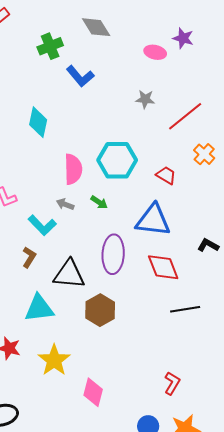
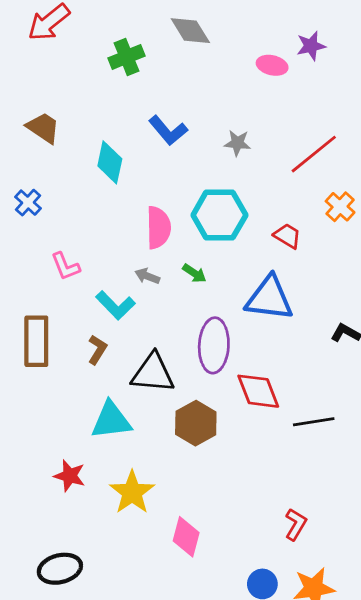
purple star: (183, 38) -> (311, 46), turned -30
blue L-shape: (80, 76) -> (168, 130), moved
gray star: (145, 99) -> (237, 143), moved
red diamond: (163, 267) -> (258, 391), moved

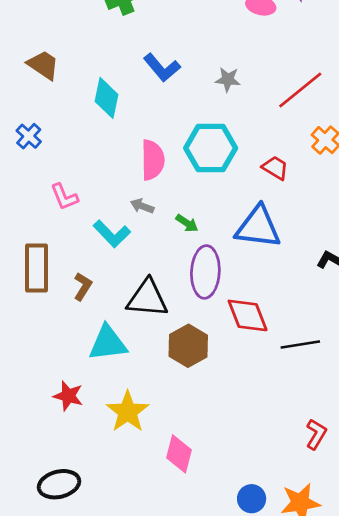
green arrow: (194, 273) -> (187, 223), moved
brown L-shape: (97, 350) -> (83, 286), moved
red L-shape: (296, 524) -> (316, 434), moved

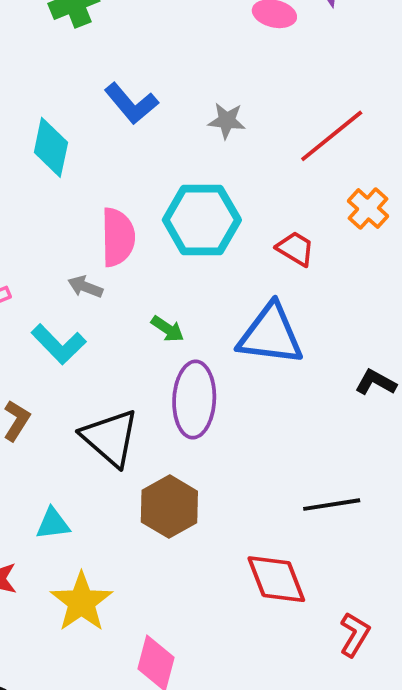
gray arrow: (142, 206) -> (85, 287), moved
black triangle: (147, 298) -> (110, 438), turned 36
red diamond: (248, 315) -> (276, 579), moved
cyan triangle: (108, 343) -> (53, 524), moved, size x0.6

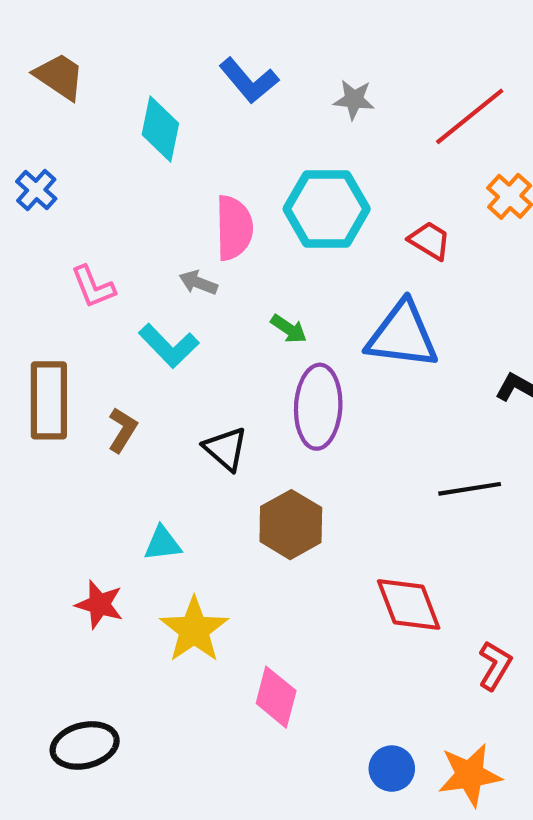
black triangle: (110, 438) -> (226, 449), size x0.7
black line: (332, 505) -> (470, 489), moved

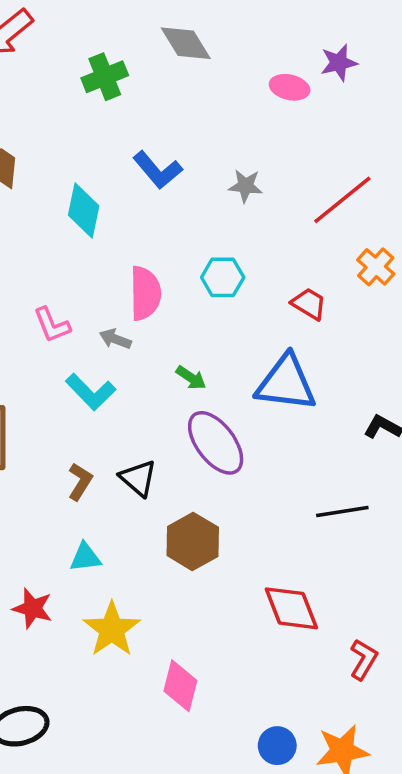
cyan hexagon: (327, 209) -> (223, 277), size x0.6
pink L-shape: (93, 287) -> (52, 325), moved
purple ellipse: (318, 407) -> (216, 443), turned -40
brown L-shape: (123, 430) -> (80, 482), moved

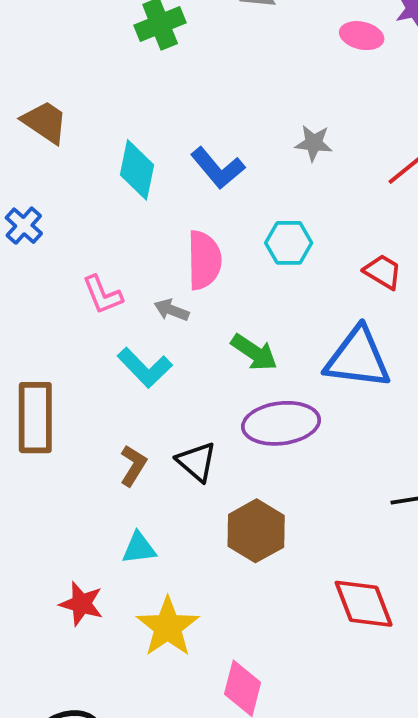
blue L-shape: (158, 170) -> (218, 168), moved
green arrow: (191, 378) -> (254, 352), size x1.4
purple ellipse: (216, 443) -> (281, 423), turned -60

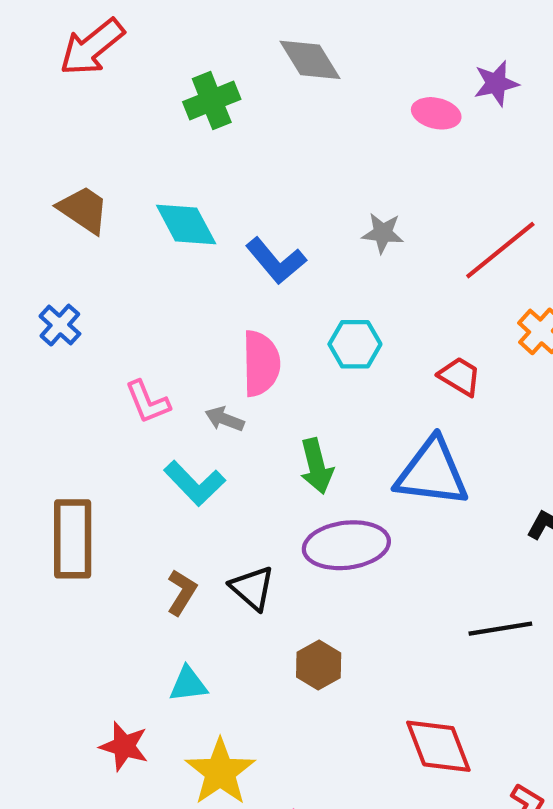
cyan diamond: (137, 170) -> (186, 225), moved, turned -40
green arrow: (254, 352) -> (316, 466), turned 42
brown hexagon: (256, 531) -> (319, 665), size x0.7

